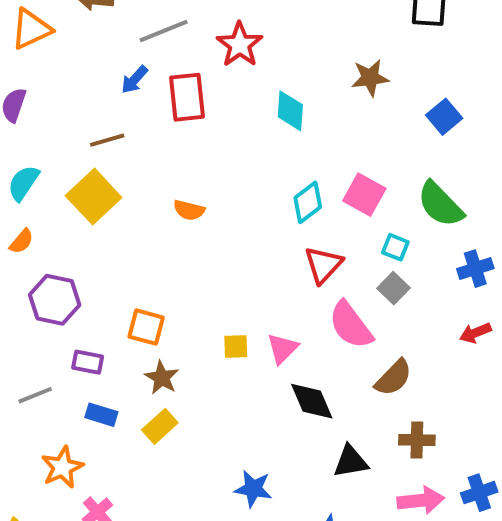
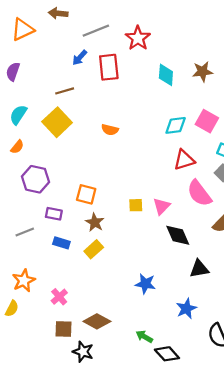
brown star: (370, 78) -> (203, 72), moved
cyan diamond: (308, 202) -> (176, 125), turned 30
red triangle: (323, 265) -> (184, 160), turned 30
orange star: (62, 467) -> (24, 281), moved

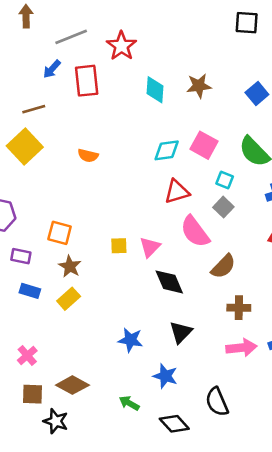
brown arrow: (58, 13) -> (26, 16), turned 84
black triangle: (199, 269) -> (181, 332), moved, turned -36
blue star: (186, 309) -> (165, 376), moved, turned -30
black diamond: (167, 354) -> (174, 424), moved

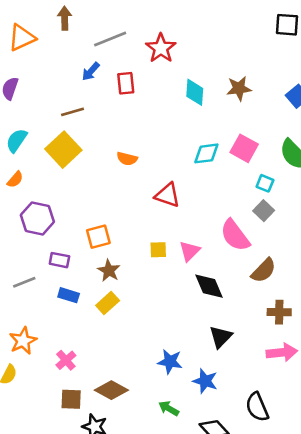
red rectangle: (87, 81) -> (126, 83), size x0.7
red triangle: (177, 192) -> (167, 195), moved, turned 36
orange square: (60, 233) -> (98, 237), turned -30
blue star: (130, 340) -> (170, 362), moved

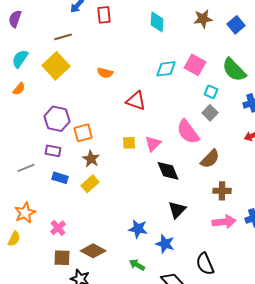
brown star: (239, 88) -> (203, 19), moved
purple hexagon: (37, 218) -> (57, 119), moved

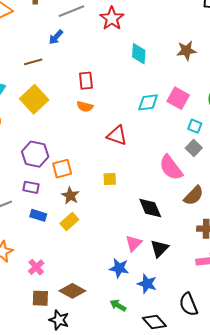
red rectangle: (104, 15) -> (86, 81), moved
brown line: (63, 37) -> (33, 62), moved
pink triangle: (153, 144) -> (134, 243), moved

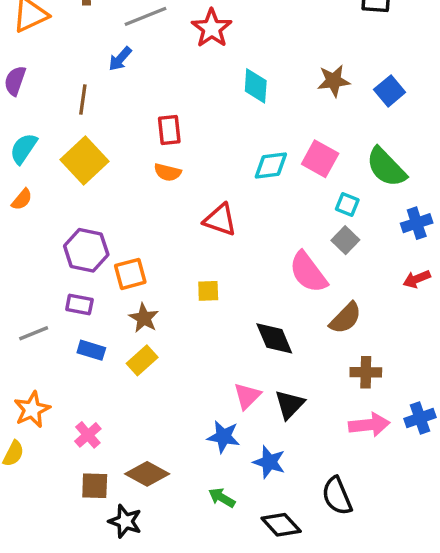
brown line: (33, 62) -> (83, 99), turned -66

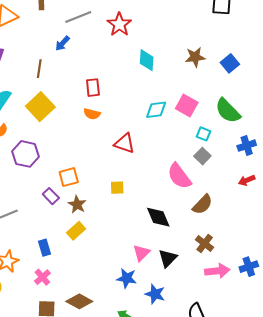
purple hexagon: (86, 250) -> (26, 154), moved
purple rectangle: (79, 304) -> (51, 196), moved, turned 35
blue rectangle: (91, 350) -> (45, 248), moved, turned 56
brown cross: (366, 372) -> (205, 243), moved, turned 36

